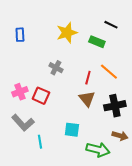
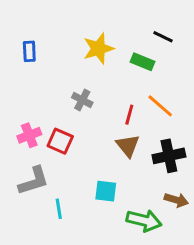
gray L-shape: (23, 123) -> (34, 181), turned -65

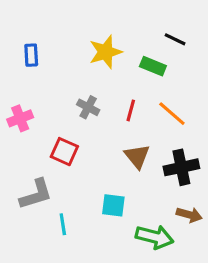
red line: (129, 115) -> (131, 110), moved
pink cross: (29, 135) -> (20, 118), moved

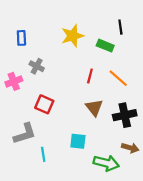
black line: (175, 39) -> (120, 27), turned 56
gray cross: (88, 107) -> (37, 66), moved

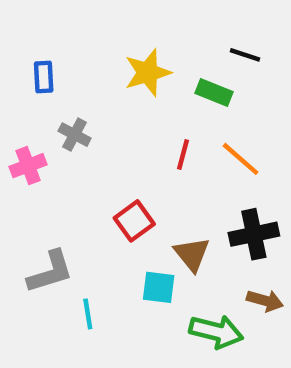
black line: (120, 27) -> (245, 55), turned -64
red square: (44, 104) -> (134, 221), moved, turned 30
brown triangle: (94, 108) -> (192, 254), moved

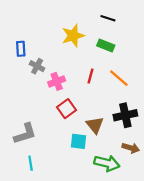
black line: (245, 55) -> (108, 18), moved
blue rectangle: (44, 77) -> (21, 49), moved
pink cross: (28, 166) -> (57, 81), moved
cyan line: (88, 314) -> (31, 163), moved

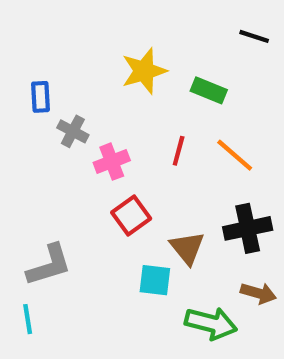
black line: (108, 18) -> (254, 36), moved
cyan line: (31, 163) -> (28, 319), moved

